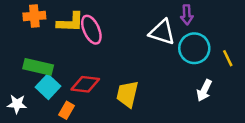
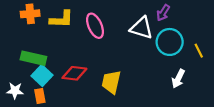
purple arrow: (187, 15) -> (163, 13), turned 35
pink ellipse: (91, 30) -> (95, 26), moved
orange rectangle: (67, 110) -> (40, 96), moved, turned -40

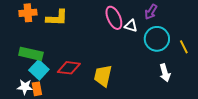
pink ellipse: (95, 26) -> (114, 18), moved
white triangle: (141, 28) -> (131, 26), size x0.6
white arrow: (178, 79) -> (165, 73), turned -42
white star: (15, 91) -> (25, 87), moved

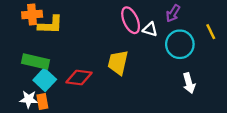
yellow L-shape: (57, 18) -> (50, 25), moved
yellow line: (184, 47) -> (211, 32), moved
yellow trapezoid: (103, 76) -> (118, 63), moved

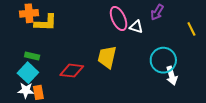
cyan circle: (180, 44) -> (163, 60), moved
green rectangle: (36, 61) -> (32, 56), size x0.6
cyan square: (45, 80) -> (28, 73), moved

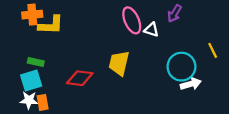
yellow line: (191, 29) -> (213, 50), moved
cyan square: (28, 73) -> (31, 80), turned 30
white arrow: (172, 76) -> (191, 84), turned -90

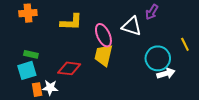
pink ellipse: (132, 20) -> (103, 35), moved
yellow L-shape: (51, 25) -> (71, 22), moved
white triangle: (151, 30) -> (132, 26), size x1.5
white star: (29, 100) -> (50, 88), moved

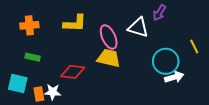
orange cross: (28, 13) -> (29, 25), moved
yellow trapezoid: (103, 55) -> (109, 58), turned 90
cyan square: (27, 70) -> (18, 83), moved, turned 30

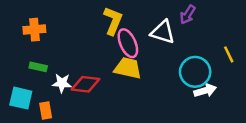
yellow L-shape: (75, 23) -> (113, 21), moved, turned -70
white star: (53, 92) -> (62, 83), moved

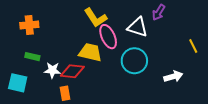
yellow L-shape: (113, 21) -> (95, 18), turned 125
yellow trapezoid: (128, 68) -> (90, 52), moved
cyan circle: (195, 72) -> (134, 61), moved
orange rectangle: (46, 110) -> (65, 93), moved

